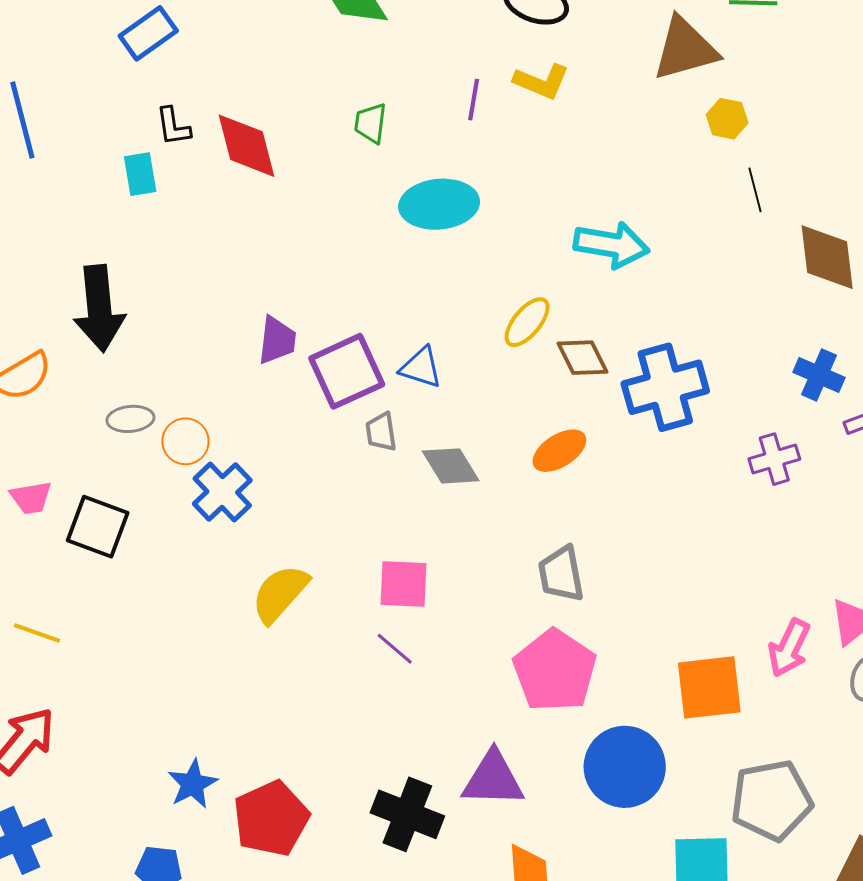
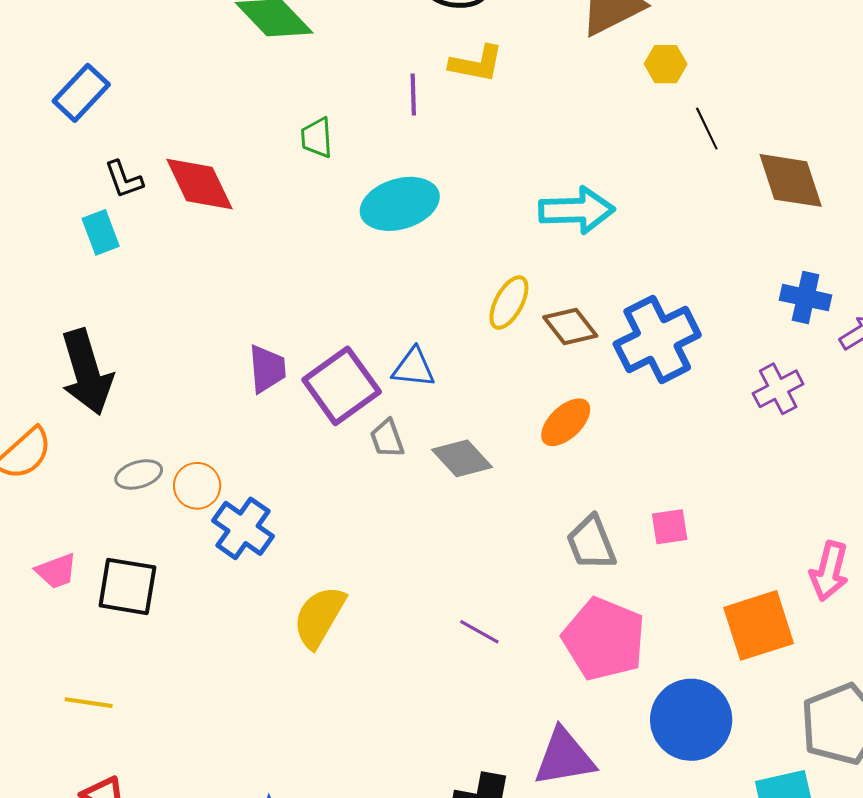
pink square: (403, 584) -> (670, 527), moved, size x0.7
purple line: (395, 649) -> (479, 632), moved

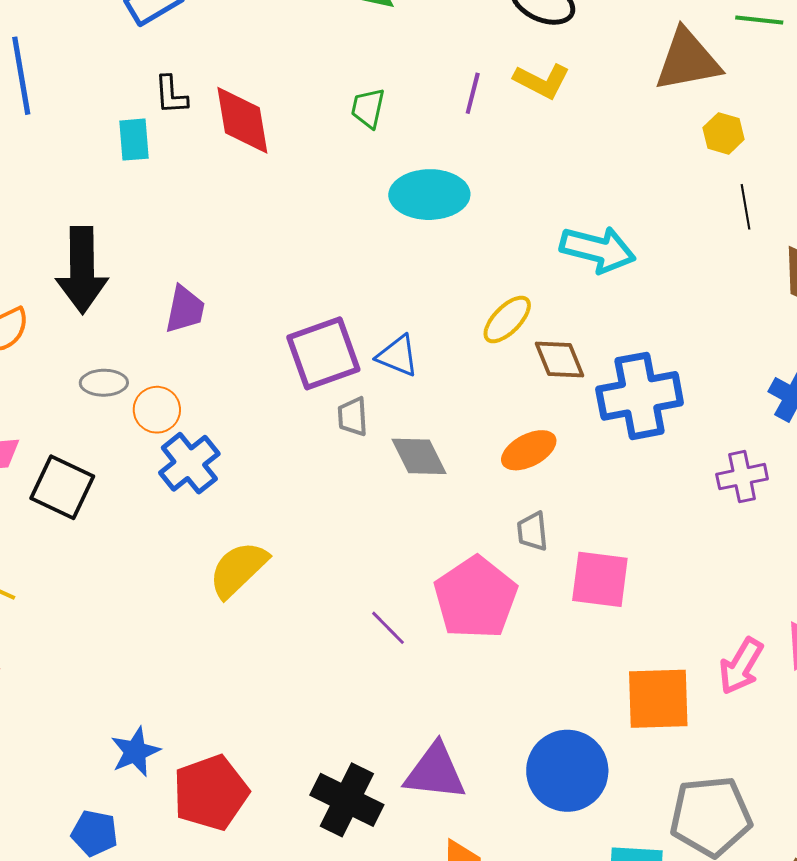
purple trapezoid: (267, 369) -> (185, 309), moved
pink square: (670, 527) -> (600, 579), size x1.6
gray trapezoid: (591, 543) -> (532, 531), moved, size x0.7
pink pentagon: (604, 639) -> (476, 598), moved

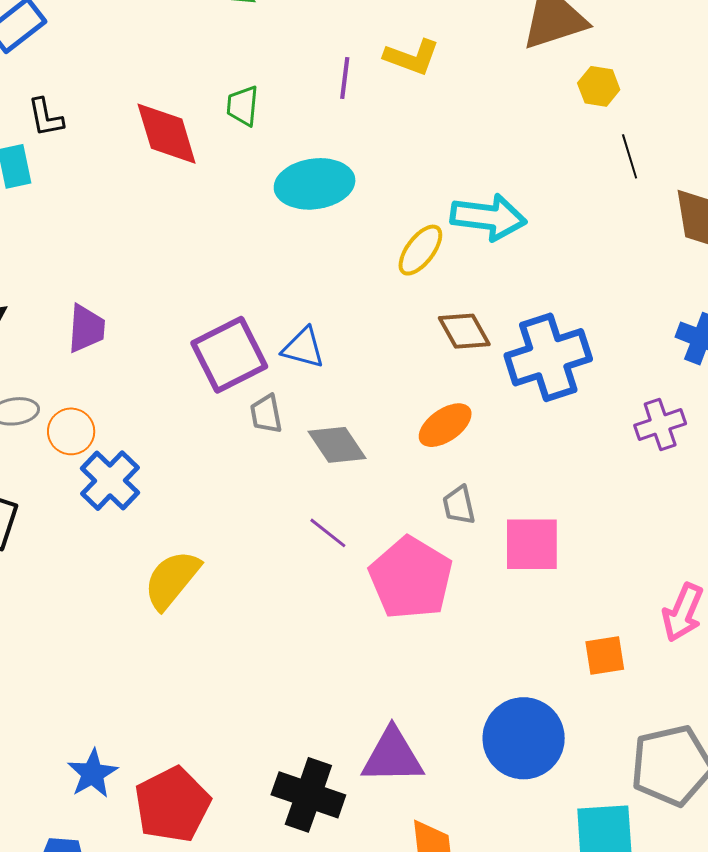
red diamond: (242, 120) -> (167, 134), moved
yellow ellipse: (507, 319) -> (420, 250), moved
purple line: (388, 628) -> (328, 533), moved
orange square: (658, 699) -> (605, 655), size x0.6

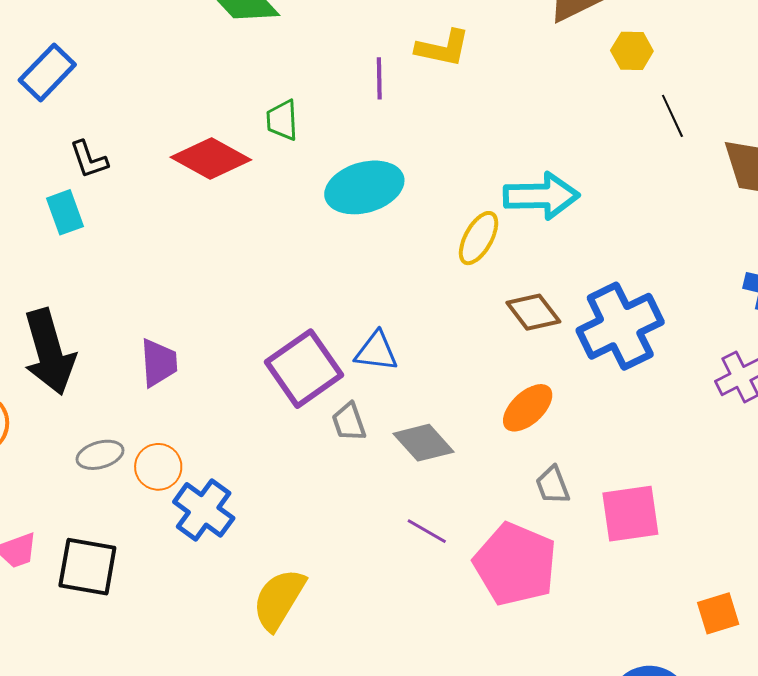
red diamond: (167, 134) -> (211, 159), turned -36

